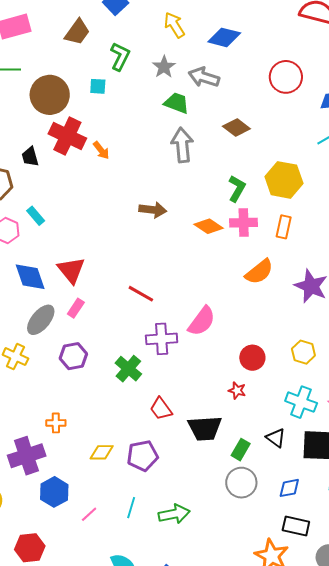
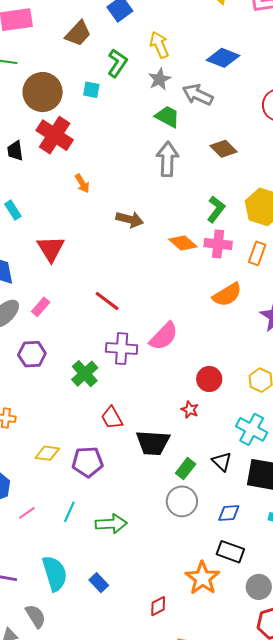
yellow arrow: (174, 25) -> (159, 45), moved
orange arrow: (101, 150) -> (82, 183), moved
red triangle: (71, 270) -> (51, 249), moved

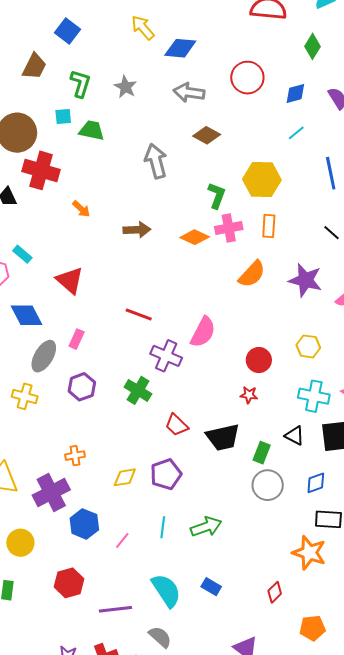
yellow arrow: (159, 45) -> (143, 28), moved
gray arrow: (198, 95) -> (189, 92), moved
green trapezoid: (167, 117) -> (92, 130), moved
purple cross: (122, 349) -> (166, 356), turned 36

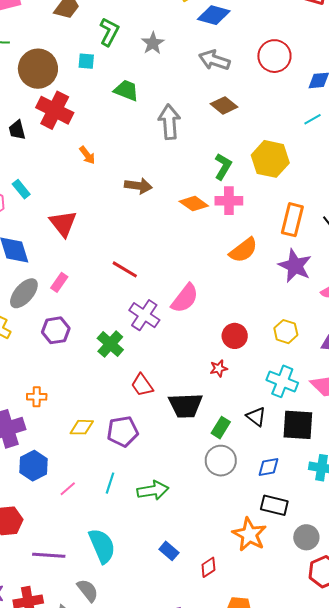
green trapezoid: (92, 130) -> (126, 90), moved
orange rectangle: (269, 226) -> (292, 220), moved, size x1.4
red star: (249, 395) -> (219, 368), turned -30
blue rectangle: (211, 587) -> (169, 551), moved

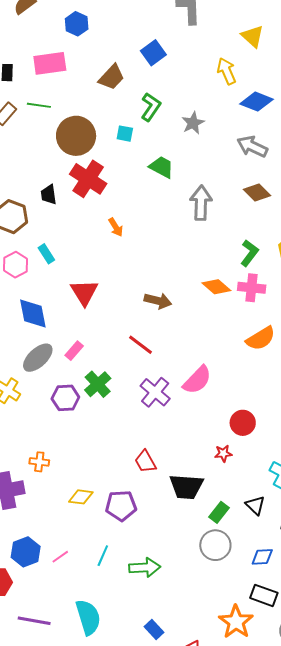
brown arrow: (138, 186) -> (158, 301), moved
green cross: (110, 344) -> (98, 384), moved
blue hexagon: (33, 466) -> (26, 552), moved

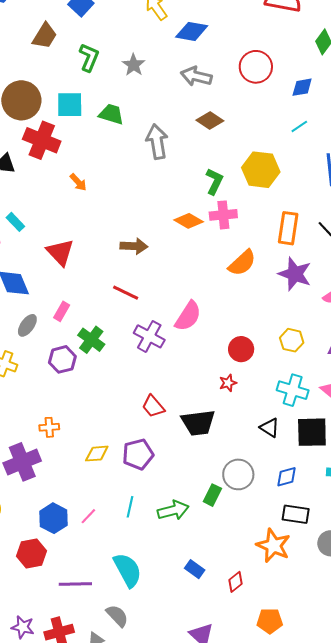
cyan square: (125, 134) -> (70, 105), moved, size x1.6
gray ellipse: (38, 358) -> (27, 325), size x0.7
green rectangle: (219, 512) -> (212, 495), moved

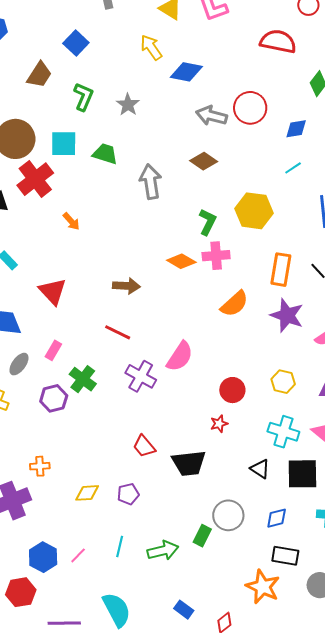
gray arrow: (196, 76) -> (211, 116), moved
red cross: (42, 140) -> (35, 179), turned 30
purple pentagon: (138, 454) -> (128, 494), size x0.7

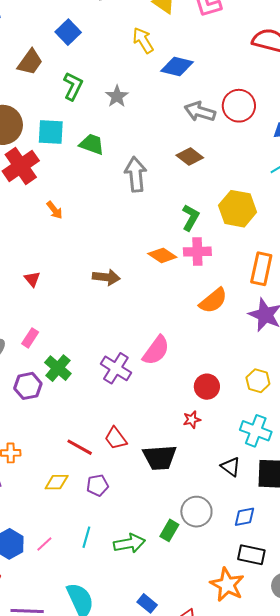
red triangle: (53, 291) -> (32, 279), size x0.6
red line: (118, 332) -> (80, 447), moved

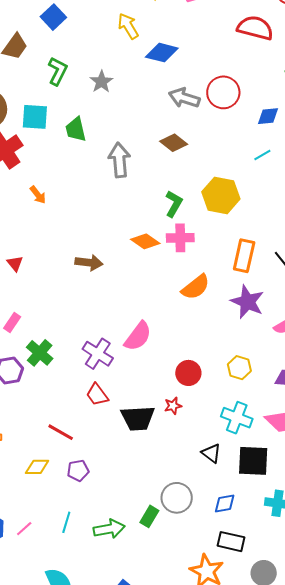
green trapezoid: (92, 144) -> (76, 129), turned -124
red trapezoid: (116, 438) -> (97, 395), moved
black trapezoid: (160, 457) -> (138, 418), moved

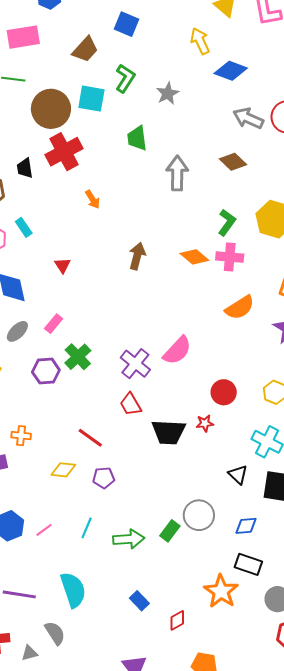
blue square: (53, 17) -> (127, 24), turned -30
cyan square: (35, 117) -> (91, 99), moved
brown arrow: (89, 263) -> (137, 256), moved, turned -88

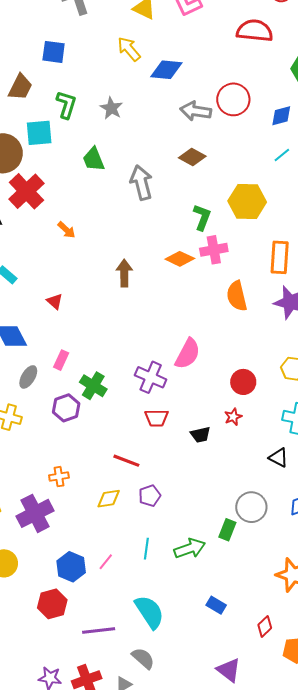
orange semicircle: (240, 308) -> (237, 296), turned 124
red trapezoid: (131, 404) -> (157, 418), turned -45
black trapezoid: (169, 432) -> (200, 435), size x0.6
red diamond: (177, 620) -> (265, 626), moved

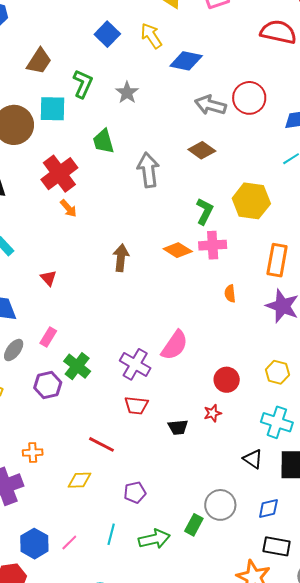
blue square: (54, 52) -> (107, 34), moved, turned 30
red cross: (26, 191) -> (59, 174), moved
orange semicircle: (237, 296) -> (230, 294), size x0.6
purple pentagon: (150, 496) -> (135, 492), moved

